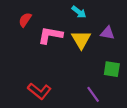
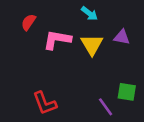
green square: (112, 69) -> (127, 92), moved
red L-shape: (39, 91) -> (45, 103), turned 30

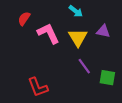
pink L-shape: (57, 40) -> (48, 33), turned 55
purple line: (106, 107) -> (84, 66), moved

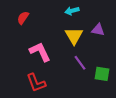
cyan arrow: (76, 11) -> (72, 11), turned 128
pink L-shape: (48, 33) -> (40, 52), moved

